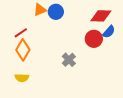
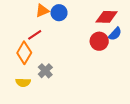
red line: (21, 33) -> (35, 35), moved
gray cross: (69, 60) -> (45, 71), moved

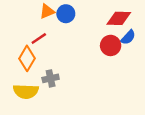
gray cross: (45, 71) -> (51, 78), turned 32
yellow semicircle: (23, 82) -> (26, 91), size x1.5

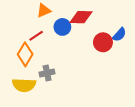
blue circle: (66, 14) -> (62, 27), moved
red diamond: (119, 18) -> (81, 17), moved

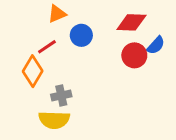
red diamond: (81, 17) -> (131, 22), moved
yellow semicircle: (24, 85) -> (54, 120), moved

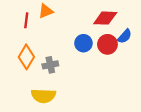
blue circle: (81, 35) -> (83, 43), moved
red line: (47, 47) -> (26, 20), moved, turned -49
gray cross: (61, 95) -> (50, 65), moved

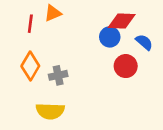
blue semicircle: (125, 36) -> (144, 42), turned -91
blue circle: (83, 43) -> (110, 37), moved
red circle: (107, 44) -> (126, 66), moved

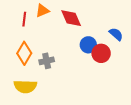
red diamond: (122, 21) -> (71, 18), moved, turned 65
blue circle: (110, 37) -> (88, 45), moved
yellow semicircle: (50, 111) -> (25, 86), moved

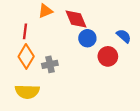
red line: (24, 19) -> (25, 31), moved
blue circle: (88, 45) -> (87, 38), moved

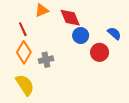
red line: (25, 31) -> (23, 29), turned -32
yellow semicircle: (27, 92) -> (25, 85), turned -125

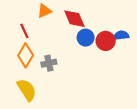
blue semicircle: (114, 33) -> (121, 35), turned -48
red circle: (100, 52) -> (106, 41), moved

